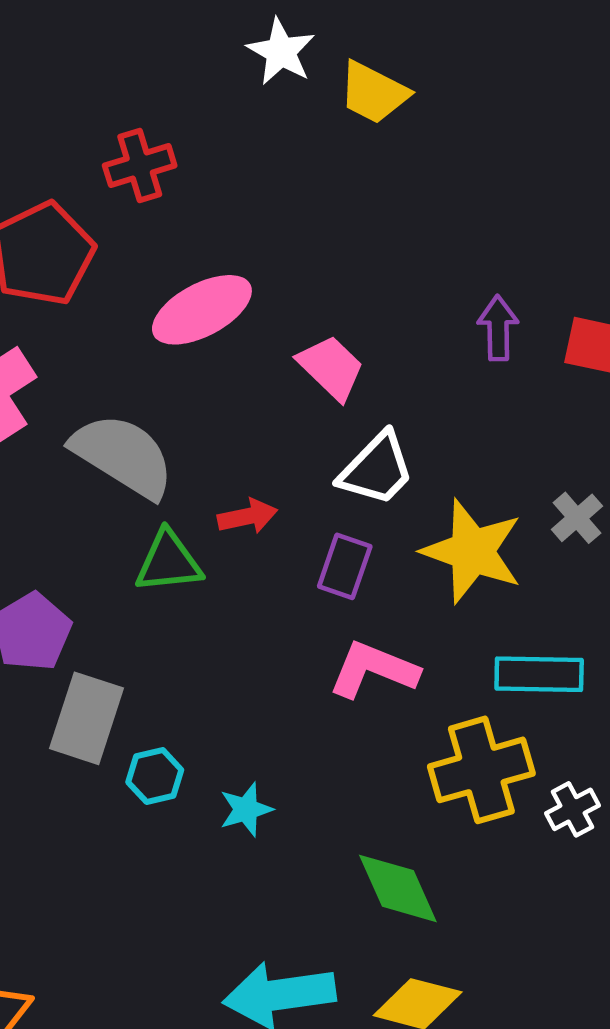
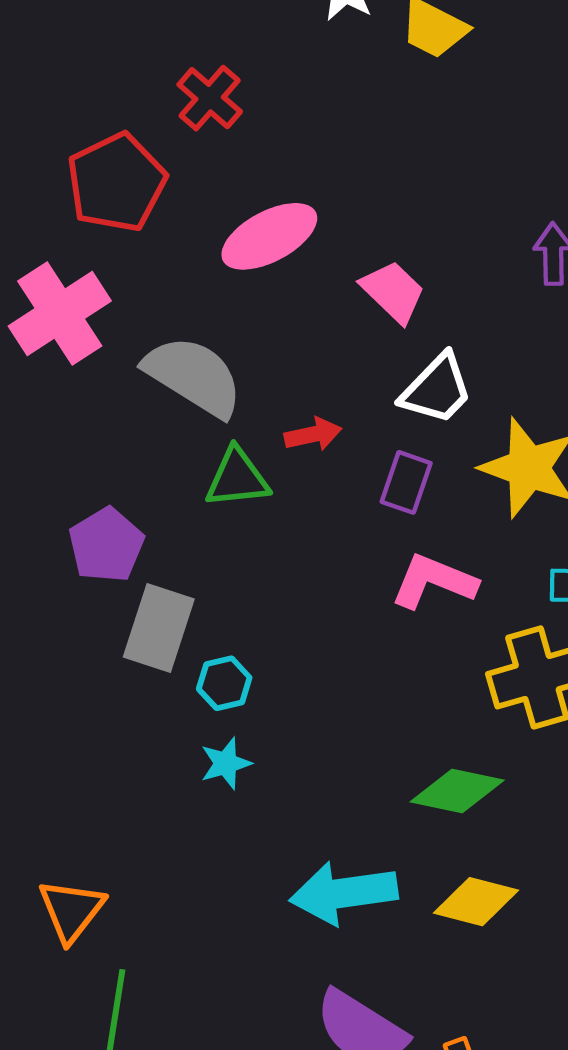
red cross: (140, 166) -> (210, 98), turned -32
cyan star: (246, 809) -> (226, 763), moved
green diamond: (398, 888) -> (457, 791), turned -54

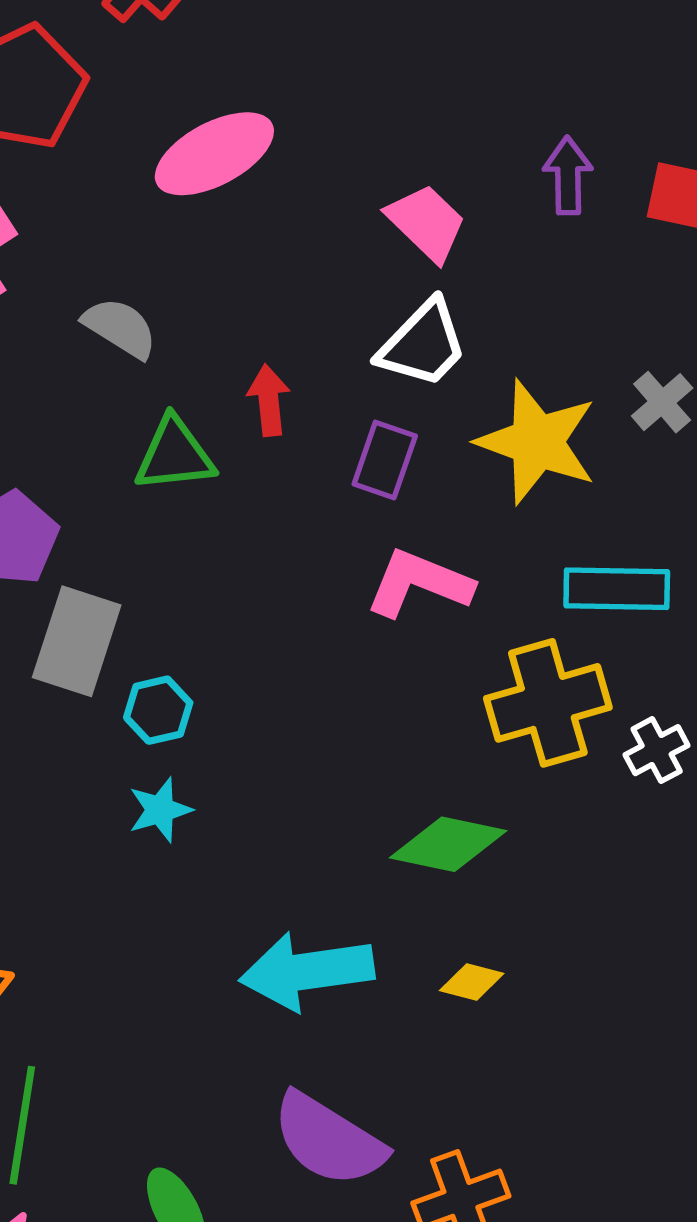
pink trapezoid: (393, 292) -> (426, 223), moved
gray semicircle: (194, 376) -> (120, 328), size x0.6
red arrow: (313, 434) -> (269, 400), turned -84
yellow diamond: (476, 902) -> (472, 982), size x0.6

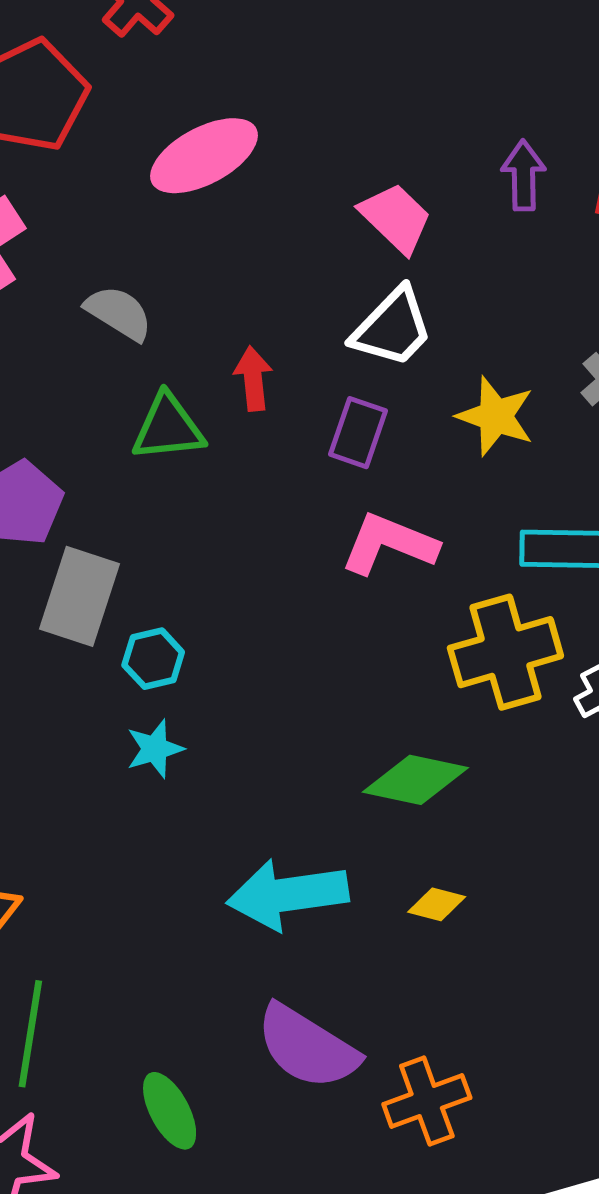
yellow star: (537, 442) -> (496, 416), size x0.7

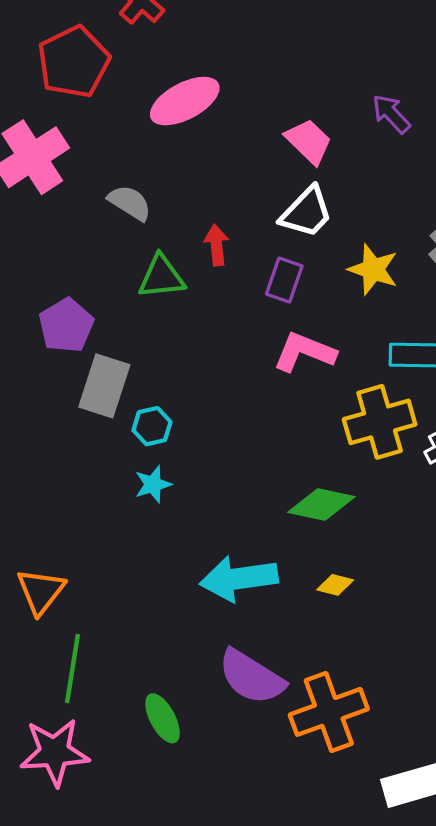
purple arrow: (523, 175) -> (391, 114), turned -42
orange cross: (427, 1101) -> (329, 712), size x1.4

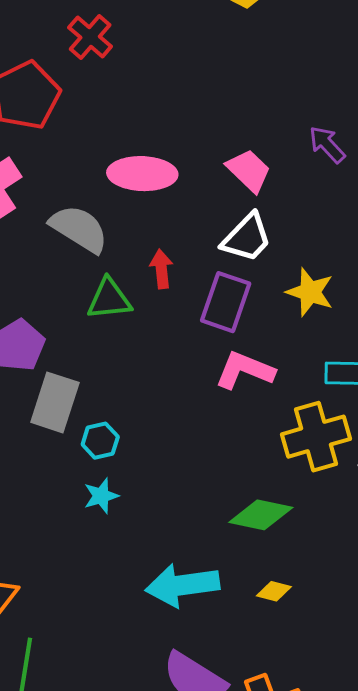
pink ellipse: (185, 101) -> (142, 174), moved, turned 30
gray semicircle: (130, 203) -> (79, 229), size x1.4
purple rectangle: (284, 280) -> (226, 302), size x1.4

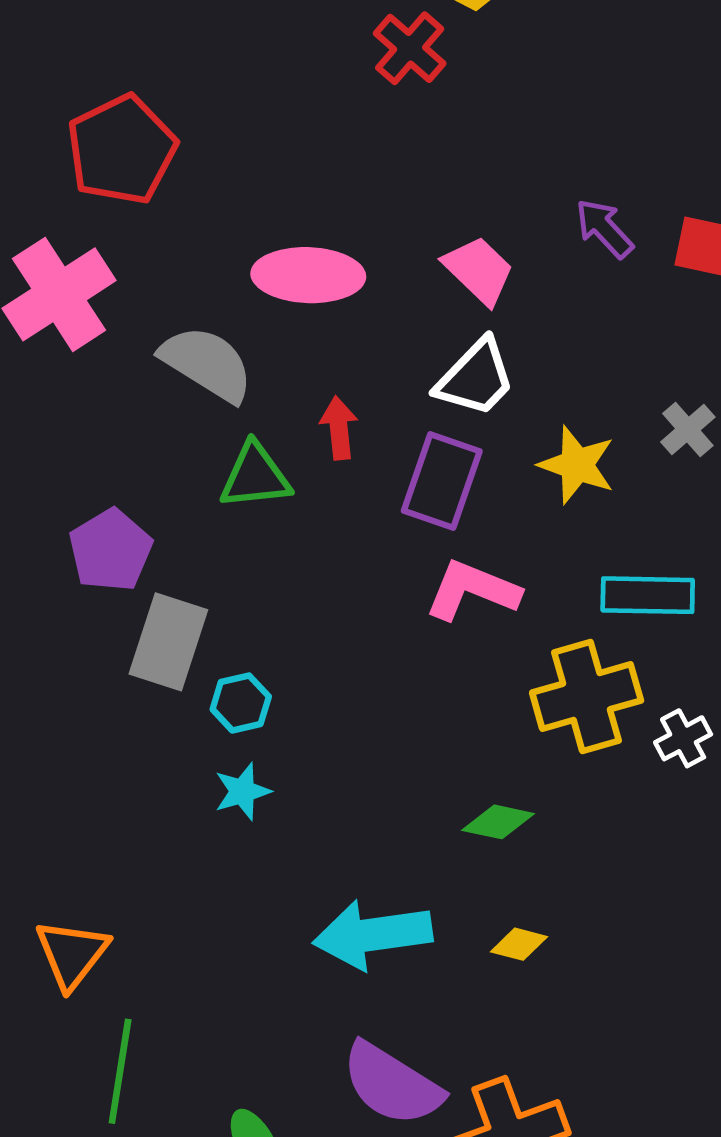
red cross: (90, 37) -> (410, 48), moved
green diamond: (261, 515) -> (498, 822), size x0.7

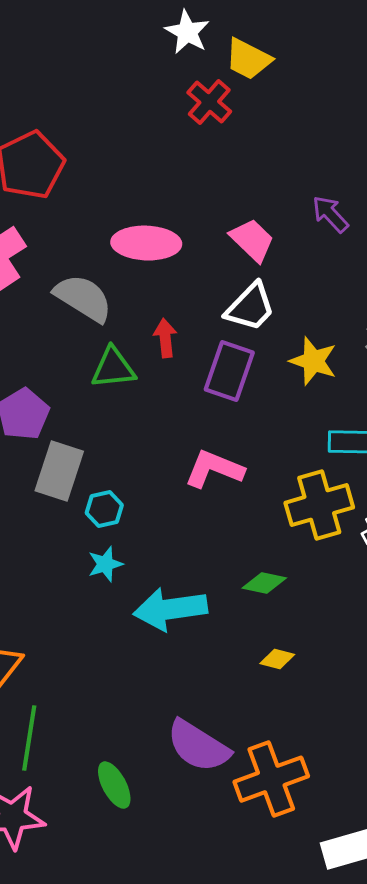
pink L-shape: (472, 590) -> (214, 469), moved
cyan arrow: (373, 935) -> (170, 609), moved

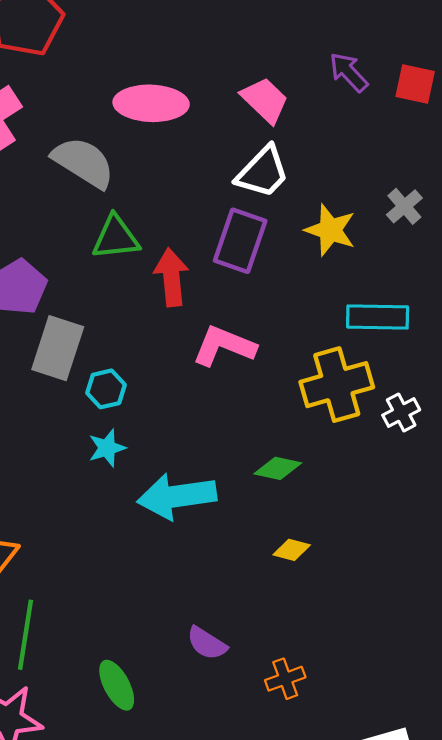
red arrow: (165, 338) -> (171, 277), moved, size x1.4
purple semicircle: (198, 746) -> (207, 643), size x0.6
orange cross: (271, 779) -> (285, 679), size x0.5

